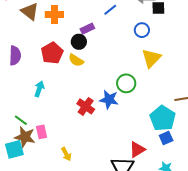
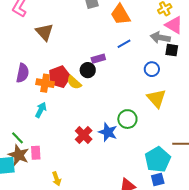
orange cross: (54, 14) -> (45, 83), moved
yellow triangle: (151, 58) -> (156, 98), turned -35
yellow semicircle: (76, 60) -> (74, 82), moved

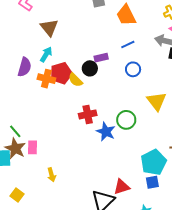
blue circle: (152, 69) -> (133, 69), moved
cyan arrow: (41, 110) -> (46, 54), moved
red cross: (84, 135) -> (88, 114), moved, turned 30

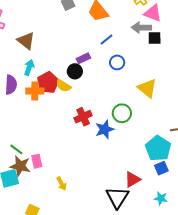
blue star: (106, 132) -> (105, 129), turned -30

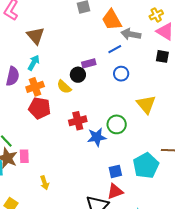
gray arrow: (141, 28) -> (131, 34), moved
red pentagon: (48, 82) -> (40, 108), moved, turned 30
orange cross: (35, 91) -> (35, 87), turned -30
blue square: (161, 168) -> (115, 171), moved

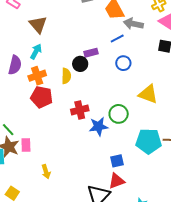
yellow semicircle: (64, 87) -> (66, 76), turned -133
yellow triangle: (146, 104) -> (148, 94), turned -30
cyan pentagon: (146, 166) -> (149, 141), moved, turned 30

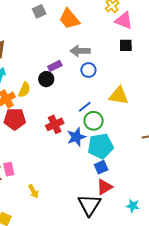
gray arrow: (133, 24) -> (80, 51), moved
blue line: (117, 39) -> (85, 107), moved
yellow semicircle: (66, 76) -> (24, 90), moved, turned 35
cyan pentagon: (149, 141) -> (101, 146), moved

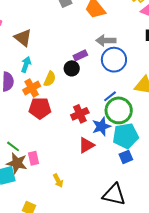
blue circle: (88, 70) -> (114, 60), size x1.6
green circle: (94, 121) -> (119, 110), size x1.4
red triangle: (104, 187) -> (86, 145), moved
black triangle: (89, 205) -> (114, 195), turned -50

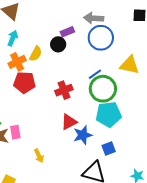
blue star: (101, 126) -> (83, 135), moved
blue square: (126, 157) -> (109, 148), moved

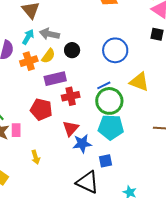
gray arrow: (94, 18) -> (49, 34), moved
purple rectangle: (67, 32) -> (55, 79), moved, size x1.5
red pentagon: (24, 83) -> (41, 109), moved
red triangle: (69, 122) -> (71, 128), turned -30

